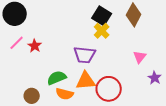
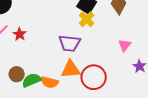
green semicircle: (57, 78) -> (32, 80), moved
brown circle: (32, 96) -> (17, 74), moved

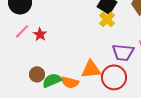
purple trapezoid: (70, 43) -> (123, 52), moved

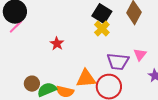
pink line: (22, 31) -> (16, 27), moved
red star: (40, 34) -> (57, 44), moved

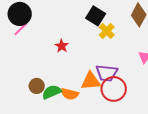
black square: (102, 14) -> (96, 16), moved
purple trapezoid: (118, 62) -> (107, 73), moved

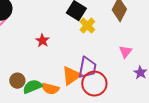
purple trapezoid: (107, 73) -> (87, 68), turned -85
orange triangle: (91, 81) -> (71, 76), turned -30

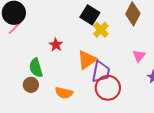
orange triangle: (71, 76) -> (87, 60), moved
green semicircle: (32, 87) -> (36, 68), moved, turned -84

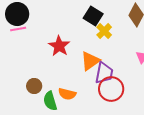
pink line: (15, 28) -> (18, 29), turned 35
red star: (56, 45) -> (59, 46), size x1.5
green semicircle: (36, 68) -> (50, 101), moved

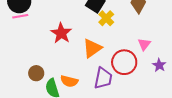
purple trapezoid: (104, 73) -> (103, 78), moved
red circle: (111, 89) -> (124, 62), moved

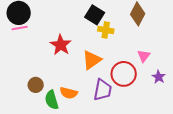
yellow cross: (106, 18) -> (106, 30), turned -35

